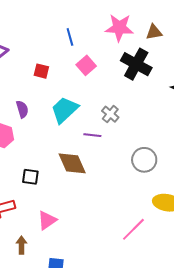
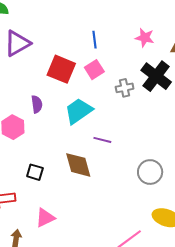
pink star: (119, 28) -> (145, 38), size x0.7
pink square: (86, 65) -> (94, 70), moved
red square: (41, 71) -> (61, 69), size x1.8
gray cross: (110, 114) -> (125, 88), moved, turned 30

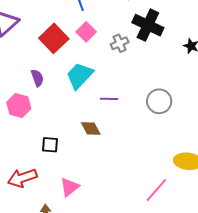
red square: (61, 69) -> (54, 38), turned 36
brown diamond: (78, 165) -> (91, 128), size x0.7
gray circle: (150, 172) -> (159, 101), moved

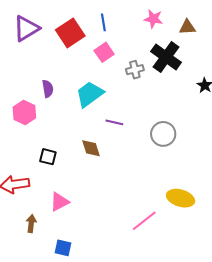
red square: (54, 38) -> (70, 33), moved

